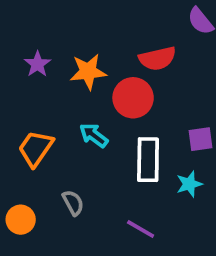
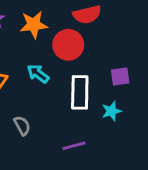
purple line: (141, 229) -> (74, 146), turned -45

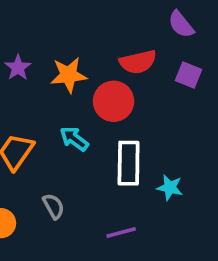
purple square: (120, 77) -> (189, 75), moved, turned 30
cyan star: (111, 111) -> (170, 188), turned 30

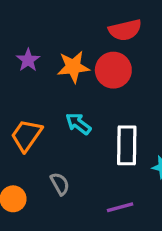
red semicircle: (138, 62) -> (125, 30), moved
red circle: (114, 101) -> (113, 70), moved

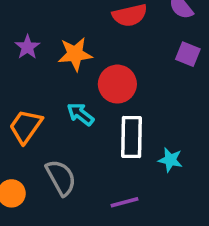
red circle: (113, 70) -> (117, 84), moved
gray semicircle: (60, 184) -> (61, 178), size x1.5

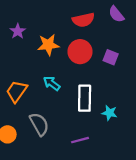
purple star: (27, 47) -> (18, 31), moved
purple square: (188, 54) -> (111, 57), moved
red circle: (117, 84) -> (80, 52), moved

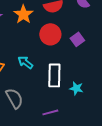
orange star: (48, 45) -> (23, 14), moved, turned -30
purple square: (111, 57) -> (77, 39), turned 32

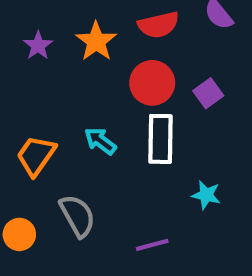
white rectangle: (54, 75) -> (161, 139), moved

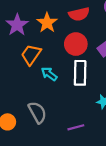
purple star: (38, 46) -> (17, 25), size x1.5
orange trapezoid: (36, 156) -> (31, 55), moved

